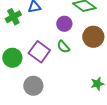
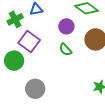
purple square: (39, 52) -> (29, 42), moved

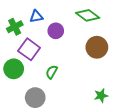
purple circle: (66, 26) -> (56, 31), moved
green semicircle: (65, 50) -> (52, 72), moved, turned 72

